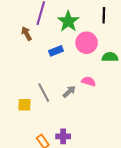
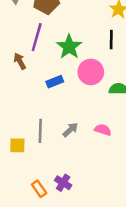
pink semicircle: (89, 81) -> (103, 130), moved
gray line: (44, 93) -> (40, 131), turned 30
purple cross: (63, 136) -> (63, 183), turned 32

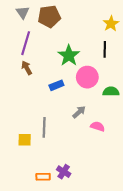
purple line: (37, 37) -> (26, 43), moved
gray arrow: (70, 130) -> (79, 112), moved
orange rectangle: (39, 189) -> (43, 177), turned -56

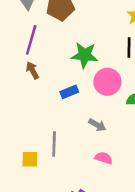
green star: (69, 55) -> (85, 55), turned -30
gray arrow: (79, 112) -> (97, 125), turned 72
pink semicircle: (98, 126) -> (104, 158), moved

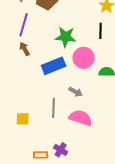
blue rectangle: (69, 92) -> (54, 66), size x1.6
gray line: (54, 144) -> (54, 108), moved
pink semicircle: (104, 158) -> (81, 118), size x1.6

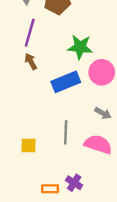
gray arrow: (76, 92) -> (103, 113), moved

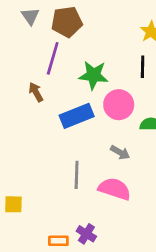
purple line: (30, 33) -> (53, 58), moved
yellow square: (28, 146) -> (13, 204), moved

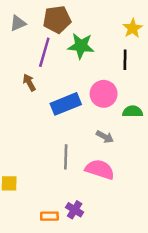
gray triangle: (30, 16) -> (18, 23), moved, turned 42
green star: (93, 75) -> (81, 46), moved

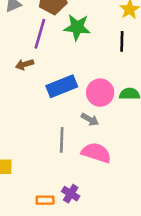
brown arrow: (29, 82) -> (25, 64), turned -78
pink circle: (104, 94) -> (100, 93), moved
gray arrow: (105, 137) -> (90, 119), moved

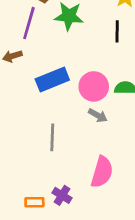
gray arrow: (90, 119) -> (98, 115), moved
pink semicircle: (96, 153) -> (102, 172), moved, turned 88

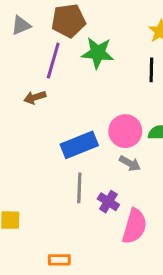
blue rectangle: (52, 80) -> (79, 145), moved
purple cross: (62, 195) -> (108, 202), moved

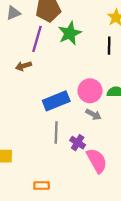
green star: (98, 53) -> (70, 33), turned -30
pink semicircle: (134, 226) -> (97, 161), turned -45

